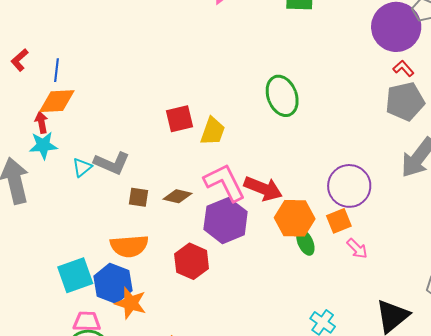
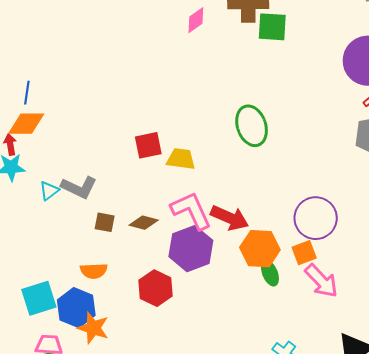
yellow trapezoid: (213, 131) -> (181, 159), turned -104
orange semicircle: (129, 246) -> (94, 271), size x0.7
pink arrow: (357, 249) -> (321, 281), size x1.6

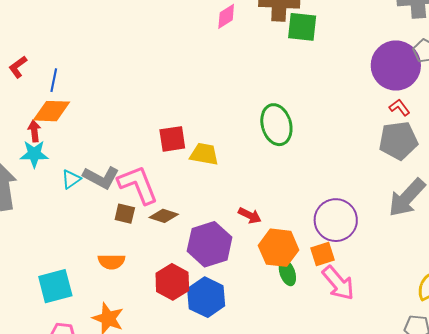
pink L-shape: (191, 211) -> (138, 185), moved
red arrow: (230, 218) -> (250, 215), size x0.6
blue hexagon: (76, 308) -> (206, 297), moved

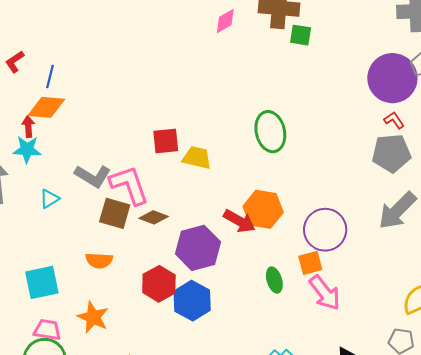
green square: (302, 27) -> (301, 35), size x0.7
cyan triangle: (71, 179) -> (49, 199), moved
brown square: (125, 214) -> (115, 213), size x1.5
red arrow: (250, 215) -> (239, 221), size x1.4
orange hexagon: (279, 248) -> (263, 209), moved

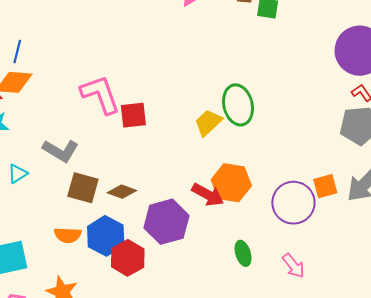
yellow trapezoid: (197, 158) -> (208, 123), moved, turned -56
pink L-shape: (129, 185) -> (100, 94), moved
orange square: (310, 263) -> (325, 186), moved
pink arrow: (325, 293) -> (294, 266), size x0.7
blue hexagon: (192, 301) -> (106, 236), moved

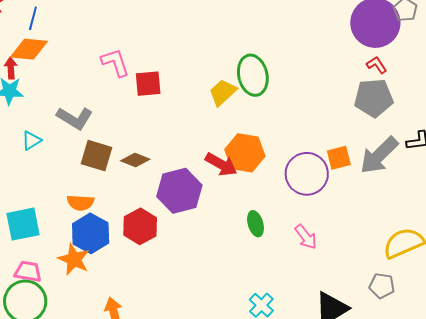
pink L-shape: (100, 94) -> (115, 63), size x0.7
blue hexagon: (106, 236) -> (91, 233), moved

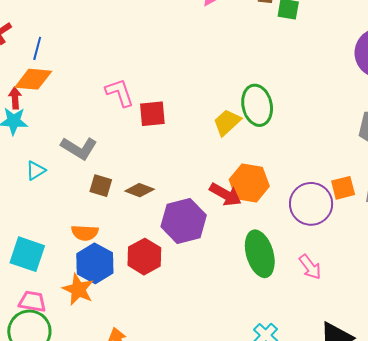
brown square: (96, 156) -> (101, 186), size x0.7
cyan square: (23, 224) -> (27, 254), turned 30
green ellipse: (256, 224) -> (260, 254), size x1.8

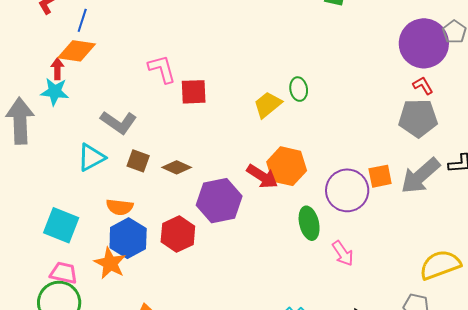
green ellipse: (257, 105) -> (299, 89), size x0.6
cyan triangle: (36, 171) -> (91, 157), moved, size x1.4
green ellipse: (260, 254) -> (309, 223), moved, size x0.7

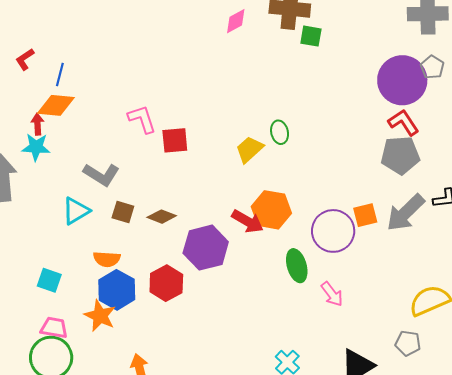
red L-shape: (423, 86) -> (403, 122), size x1.5
cyan square: (61, 225) -> (49, 280), size x0.7

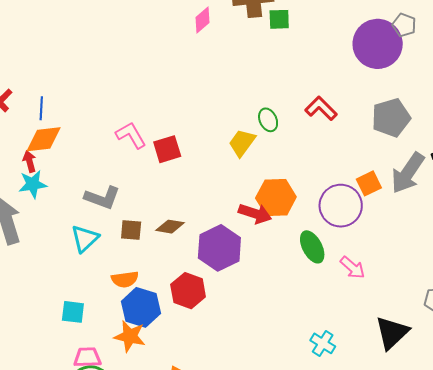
red L-shape: (403, 122) -> (321, 108), moved

